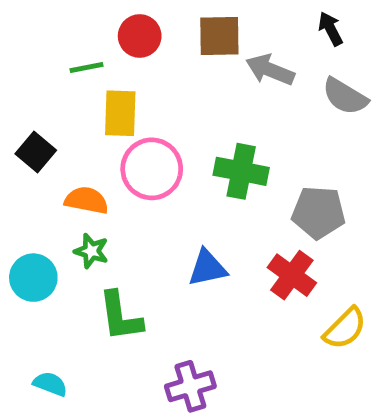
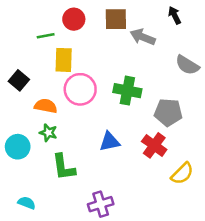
gray semicircle: (345, 96) -> (187, 65), moved

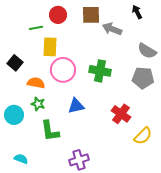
gray pentagon: (168, 112) -> (143, 78), moved
blue triangle: (110, 142) -> (76, 106), moved

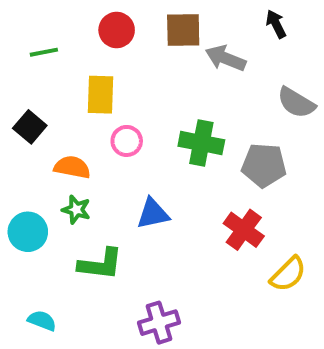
green line: (36, 28) -> (44, 52), moved
pink circle: (63, 70) -> (127, 141), size x0.6
gray pentagon: (143, 78) -> (264, 165), moved
green L-shape: (50, 131) -> (100, 264), turned -75

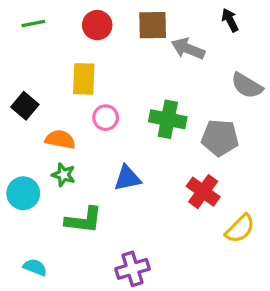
green line: (44, 52) -> (33, 23), moved

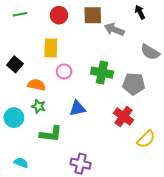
purple cross: (132, 269) -> (80, 164), turned 30

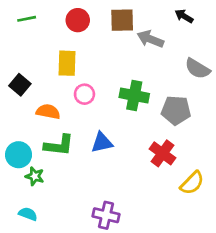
black arrow: (140, 12) -> (184, 16), turned -32
green star: (38, 106) -> (35, 176), moved
green L-shape: (51, 134) -> (59, 145), moved

